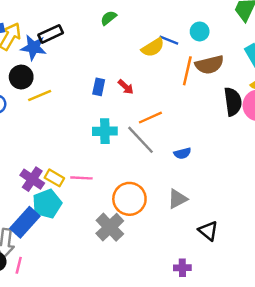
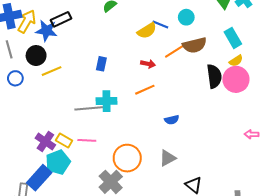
orange line: (187, 71) -> (176, 50), turned 45
red arrow: (126, 87) -> (148, 64), moved, turned -32
gray line: (141, 140) -> (89, 108), moved, turned -52

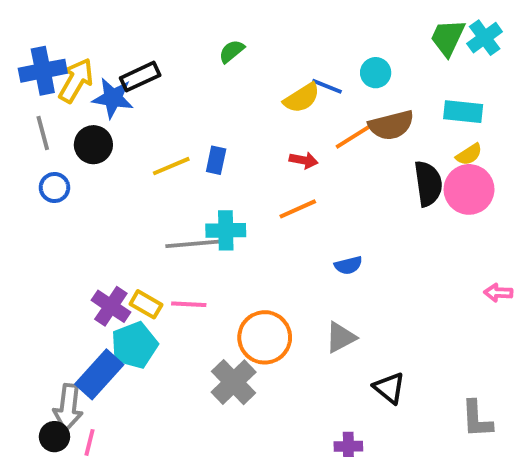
cyan rectangle: (233, 38) -> (463, 112), turned -54
yellow line: (52, 71) -> (171, 166), moved

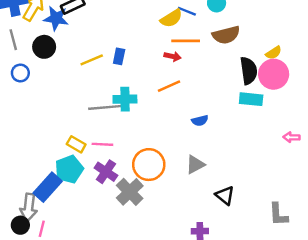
cyan rectangle: (463, 112) -> (251, 99), moved
orange line: (356, 135) -> (186, 41), moved, turned 32
purple cross: (111, 306) -> (106, 172), moved

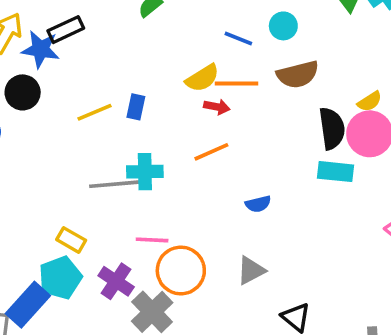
yellow semicircle: (171, 18) -> (202, 78), moved
pink line: (102, 144) -> (152, 240), moved

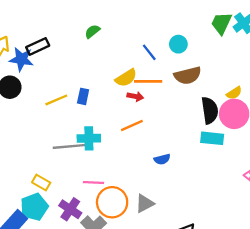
blue line: (238, 39) -> (149, 52), turned 30
gray triangle: (251, 270) -> (145, 203), moved

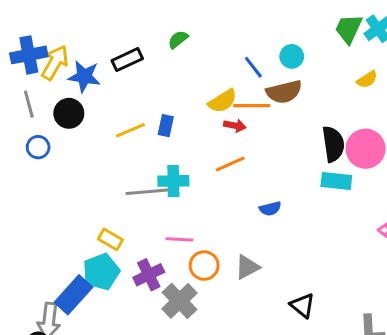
black rectangle: (38, 46) -> (127, 60), moved
brown semicircle: (188, 76) -> (284, 92), moved
yellow semicircle: (234, 93) -> (367, 79), moved
orange circle: (112, 202) -> (204, 266), size x0.7
purple cross: (70, 209) -> (149, 275), turned 30

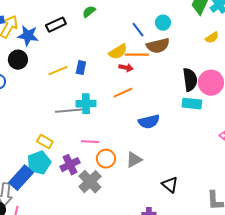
blue semicircle: (270, 209) -> (149, 122), size x1.5

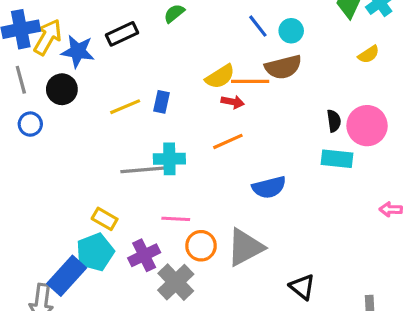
blue line: (138, 30) -> (258, 26), moved
black semicircle: (190, 80) -> (334, 121), size x0.6
gray triangle: (134, 160) -> (245, 247), size x1.5

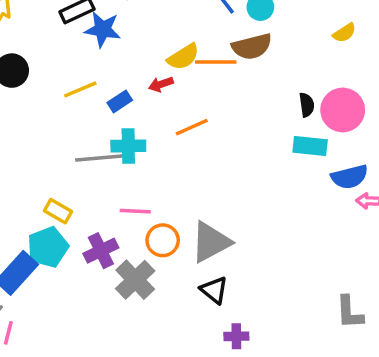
blue star: (78, 51) -> (103, 29), moved
blue rectangle: (161, 102) -> (120, 101), moved, turned 45
red arrow: (233, 102) -> (161, 84), moved, turned 150
blue semicircle: (269, 187) -> (350, 177), moved
black triangle: (302, 287) -> (214, 290), moved

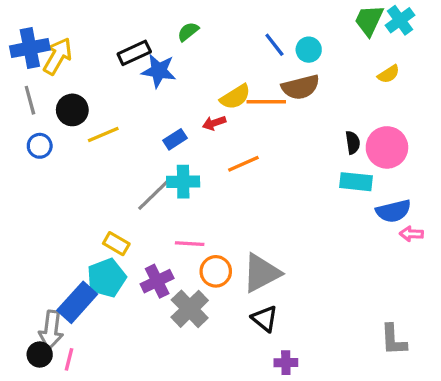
yellow line: (80, 89) -> (103, 134), moved
gray line: (99, 158) -> (155, 193), turned -39

